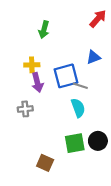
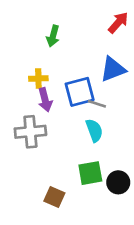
blue triangle: (94, 57) -> (113, 69), size x1.5
gray cross: (25, 109) -> (30, 132), size x1.6
black circle: (98, 141) -> (118, 182), moved

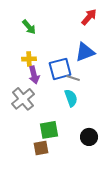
green arrow: (53, 36) -> (29, 27), moved, turned -56
gray cross: (30, 132) -> (23, 99), turned -35
green square: (90, 173) -> (49, 130), moved
brown square: (54, 197) -> (41, 148), turned -35

